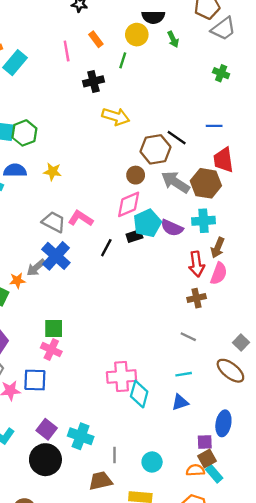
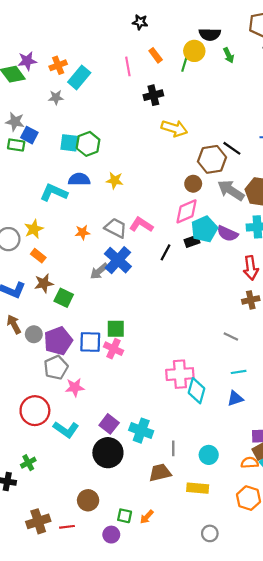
green line: (123, 60) -> (184, 64), moved
orange star: (17, 280) -> (83, 232), moved
gray line: (188, 337) -> (231, 336), moved
blue square: (35, 380) -> (90, 342), moved

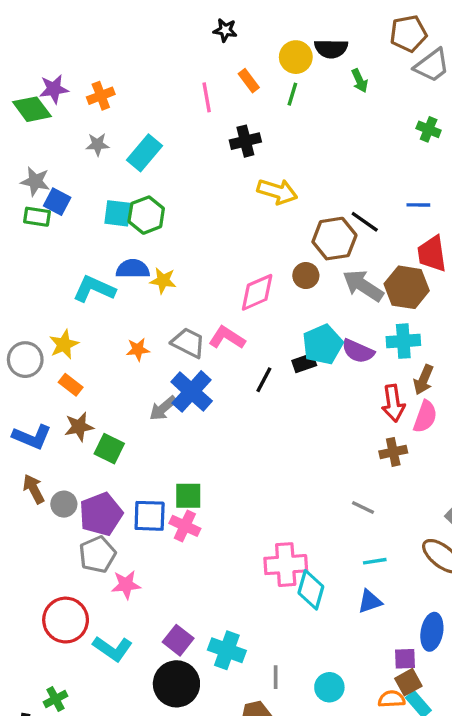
yellow circle: (194, 51) -> (296, 57), moved
cyan rectangle: (79, 77) -> (145, 153), moved
yellow star: (115, 180) -> (163, 281), moved
pink diamond: (187, 211) -> (257, 292), moved

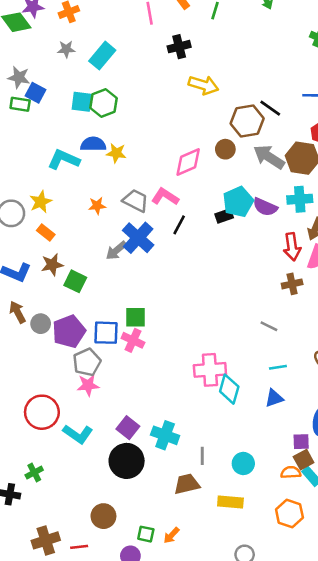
black line: (264, 380) -> (179, 225), moved
gray pentagon: (97, 554) -> (87, 362), moved

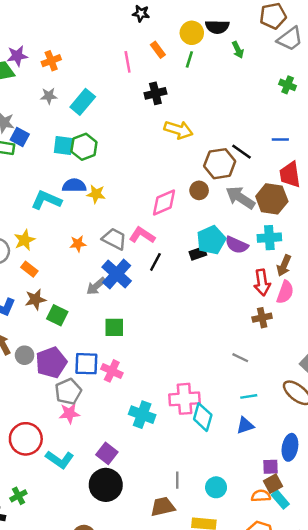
green square: (136, 317) -> (114, 327), moved
cyan cross: (165, 435) -> (142, 415), moved

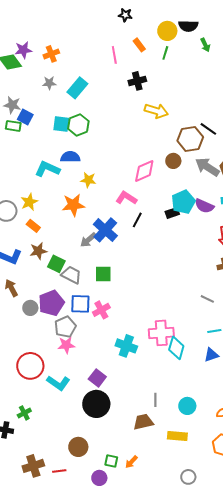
yellow star: (96, 194) -> (88, 180), moved
gray trapezoid: (114, 239) -> (71, 275), moved
orange star: (78, 244) -> (73, 205), size x1.6
gray circle: (25, 355) -> (30, 308), moved
pink cross: (112, 371) -> (101, 310), turned 36

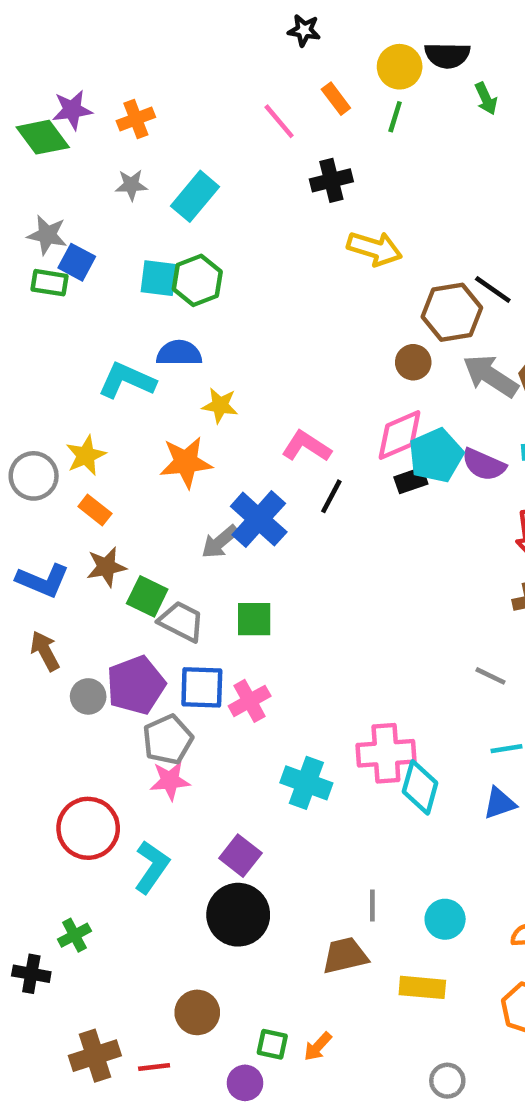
pink line: (114, 55) -> (279, 121), turned -30
pink diamond: (144, 171) -> (400, 435), moved
cyan L-shape: (58, 383) -> (152, 867), turned -90

